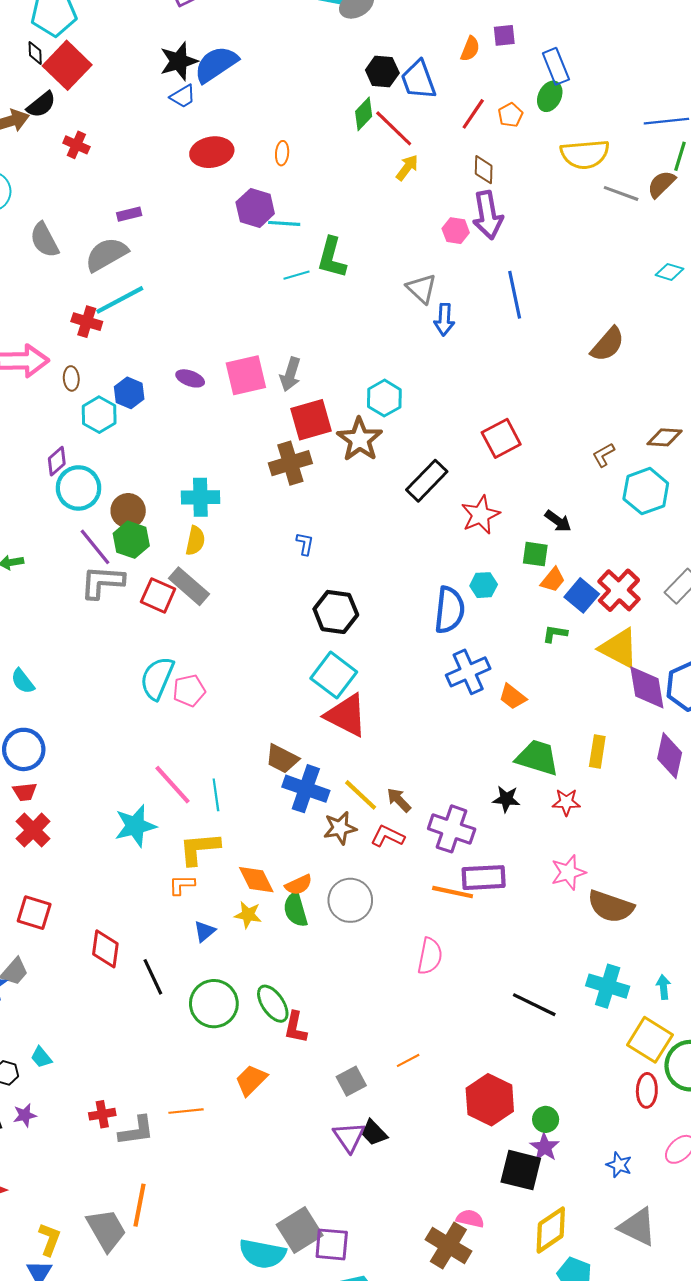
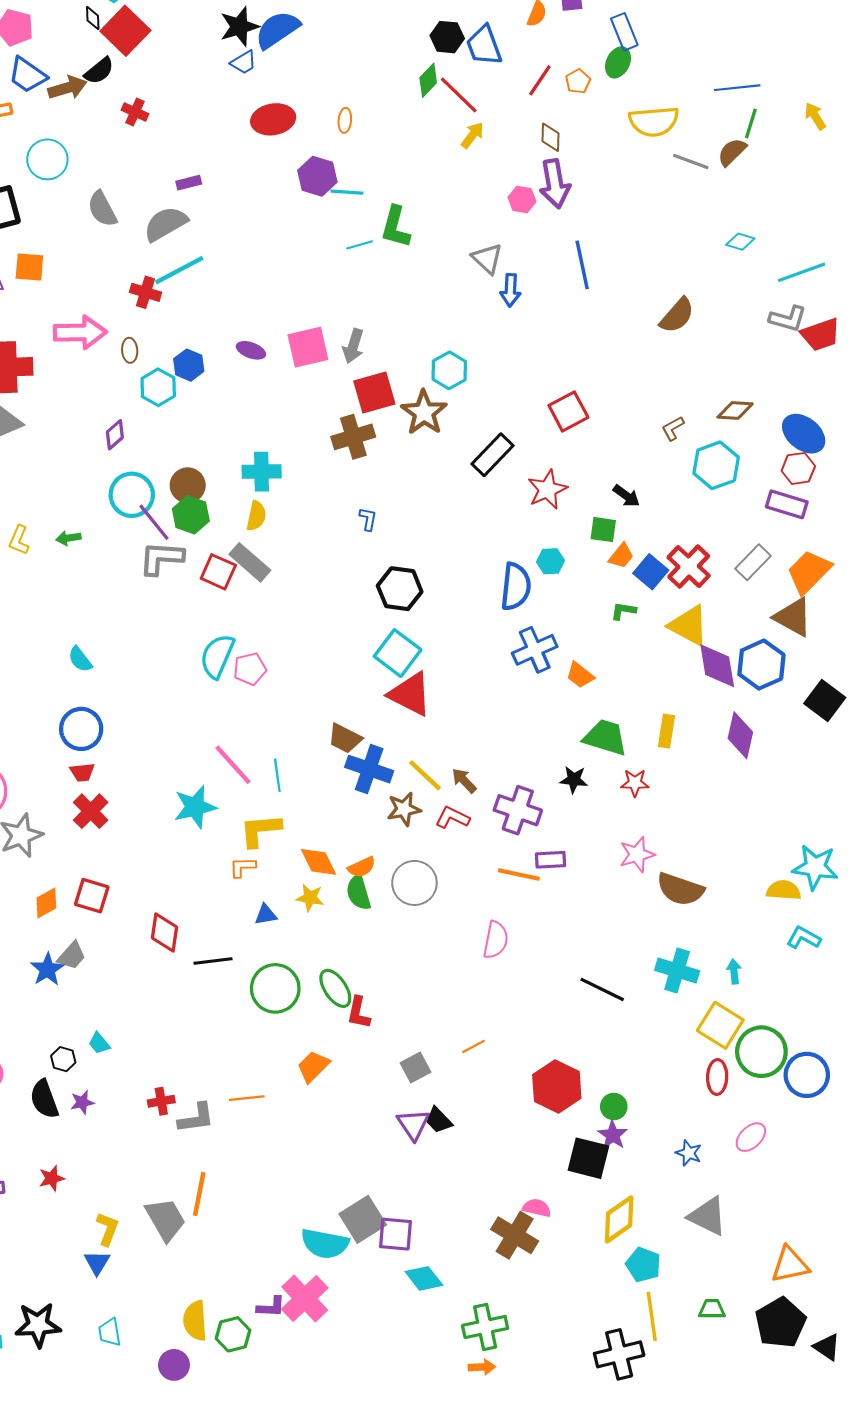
cyan circle: (78, 488) -> (132, 495), moved
purple rectangle: (484, 878) -> (551, 860), size x0.7
blue triangle: (205, 931) -> (266, 915), turned 30
black line: (153, 977) -> (213, 961), turned -72

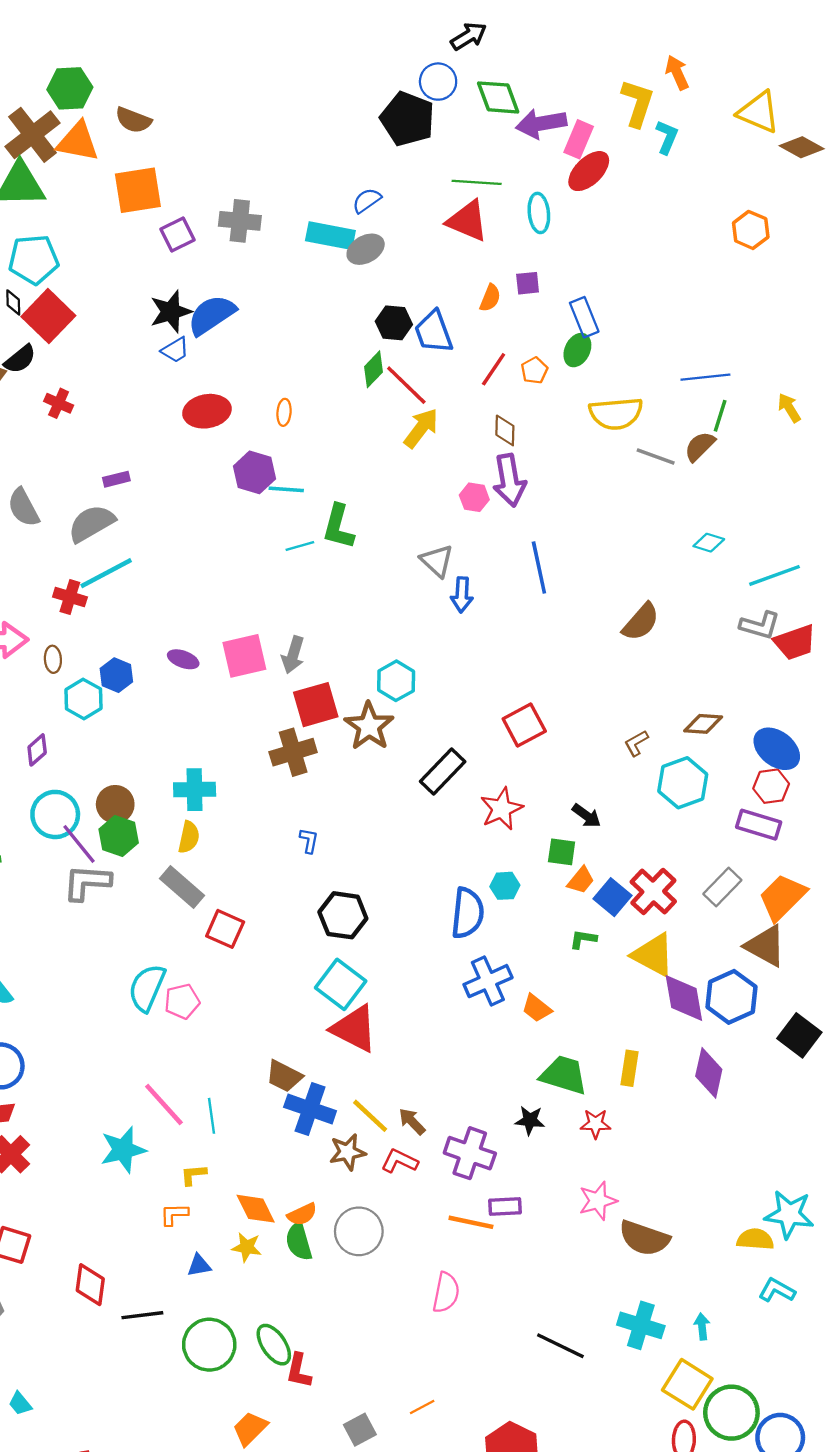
yellow arrow: (472, 135) -> (421, 428), size x1.4
red square: (218, 572) -> (225, 929), moved
yellow L-shape: (260, 830) -> (193, 1175), size x0.6

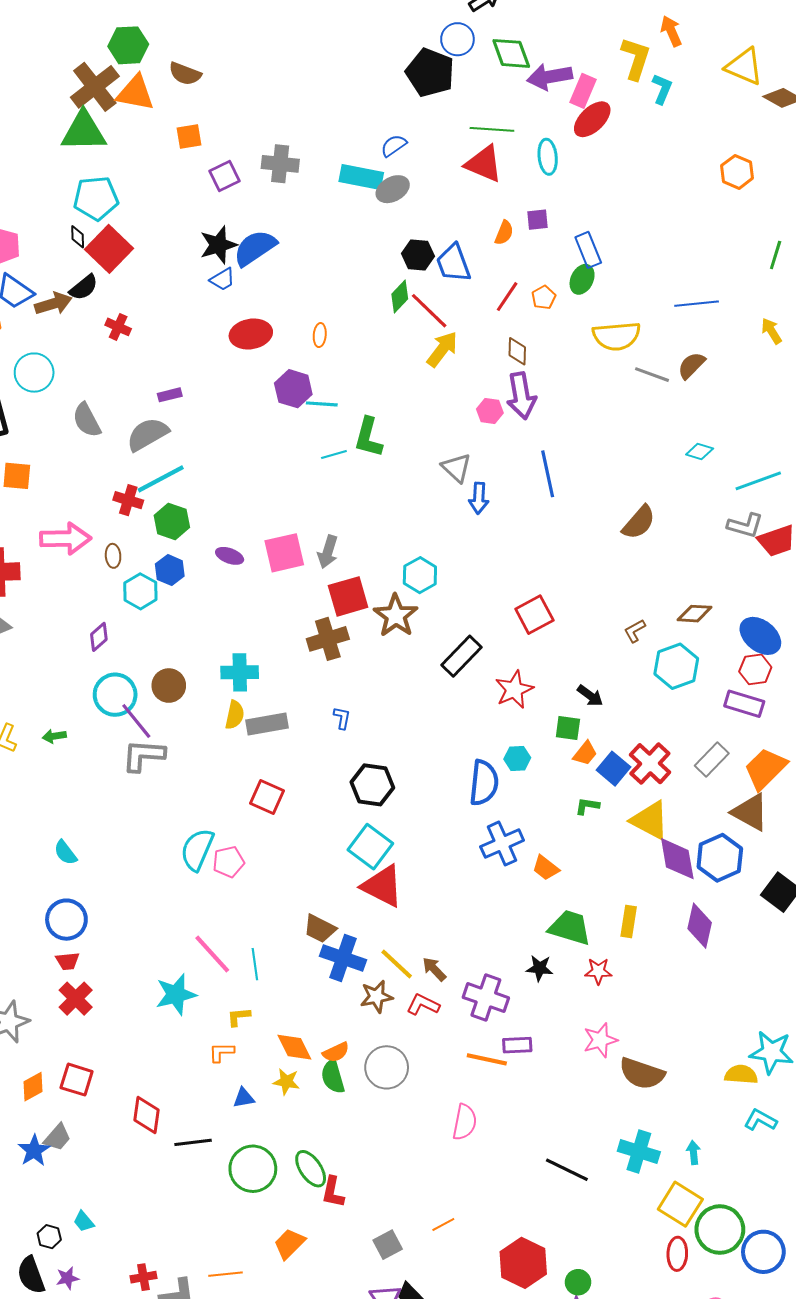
orange square: (138, 190) -> (189, 136), size x0.6
green line: (720, 416) -> (776, 255), moved
green hexagon: (119, 836) -> (172, 521), moved
gray rectangle: (182, 887) -> (267, 724), moved, turned -51

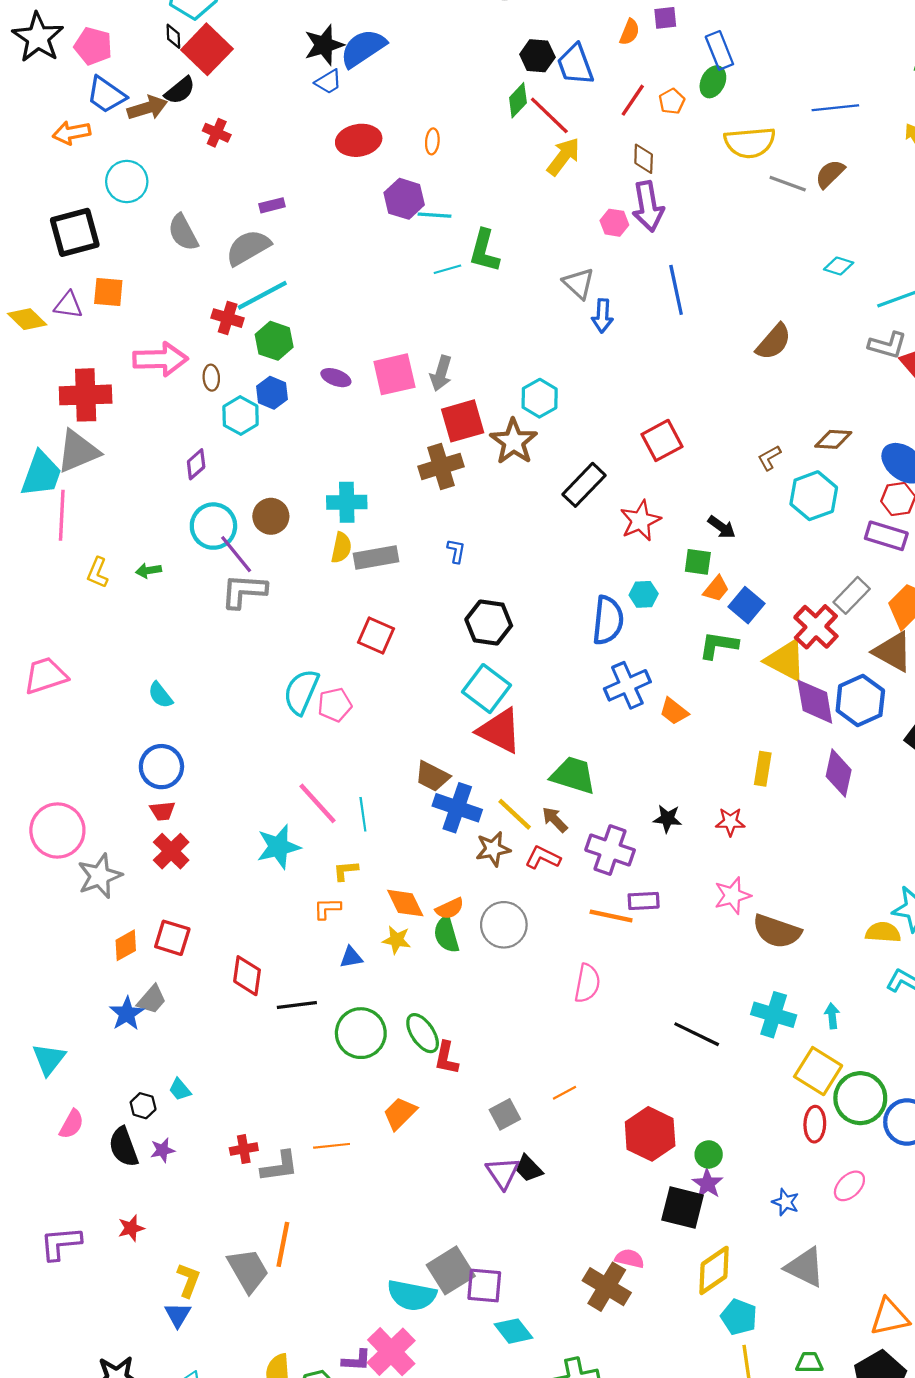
red cross: (650, 764) -> (816, 627), moved
green L-shape: (587, 806) -> (718, 645), size x1.5
green trapezoid: (570, 928) -> (573, 775), moved

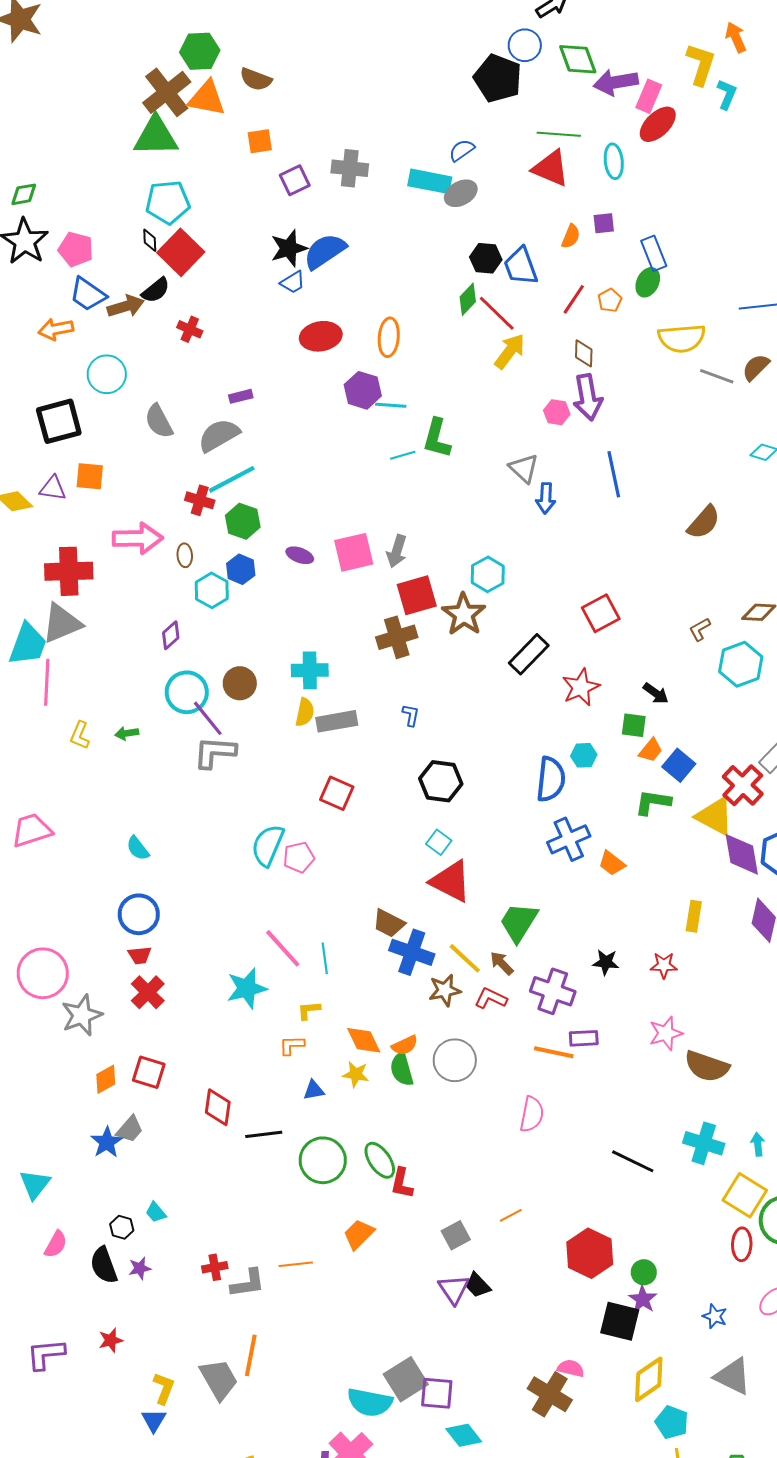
orange ellipse: (432, 141) -> (389, 337), size x1.6
cyan square: (486, 689) -> (439, 842), size x0.6
green trapezoid: (573, 775) -> (519, 922), turned -75

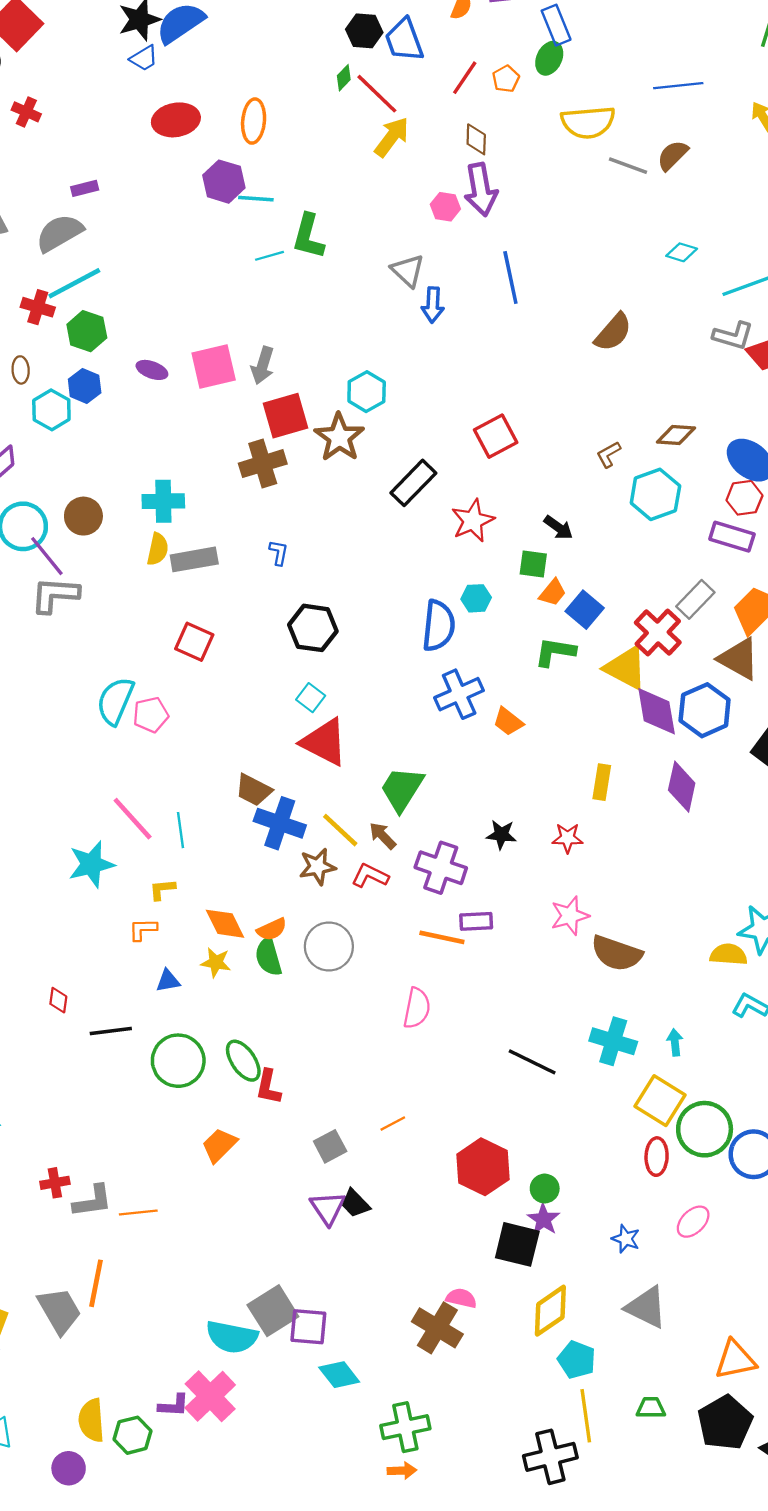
green diamond: (468, 299) -> (344, 78), size x0.7
red diamond: (218, 1107) -> (58, 1000), size x0.6
orange line: (296, 1264) -> (138, 1213), moved

